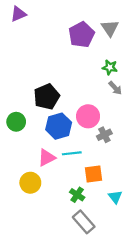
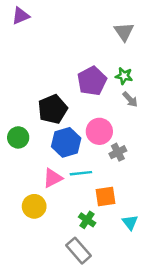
purple pentagon: (81, 35) -> (92, 81), moved
gray rectangle: (84, 222) -> (78, 251), moved

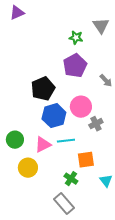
green star: (124, 76) -> (76, 38), moved
green circle: (18, 137) -> (15, 140), moved

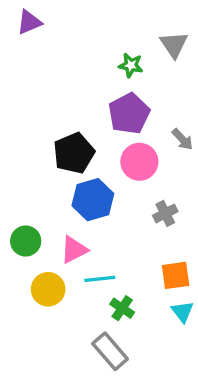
pink circle: (81, 107) -> (139, 162), moved
cyan line: (66, 141) -> (100, 279), moved
orange square: (86, 160) -> (176, 275), moved

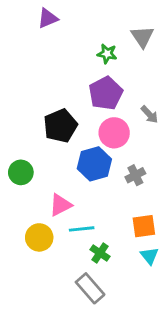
purple triangle: (29, 22) -> (48, 18), moved
blue hexagon: (93, 200) -> (94, 164), moved
green circle: (26, 241) -> (21, 172), moved

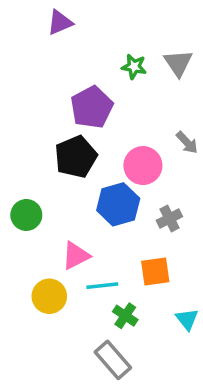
gray triangle: (142, 37) -> (178, 63), moved
purple pentagon: (106, 93) -> (92, 107), moved
orange square: (144, 226) -> (155, 272), moved

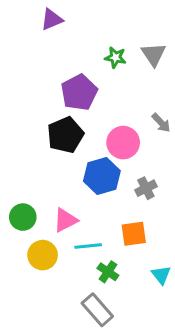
green circle: (26, 215) -> (23, 217), moved

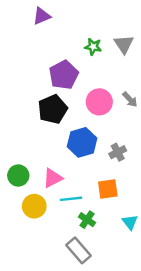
pink circle: (123, 143) -> (99, 102), moved

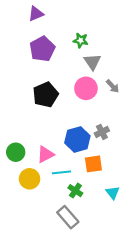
gray triangle: (124, 44) -> (92, 62), moved
purple pentagon: (64, 75) -> (42, 49), moved
blue hexagon: (82, 142) -> (77, 139), moved

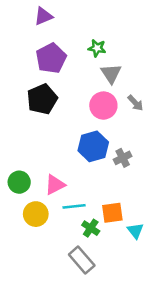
black pentagon: (45, 95) -> (42, 99), moved
blue hexagon: (77, 139) -> (93, 146), moved
orange square: (93, 164) -> (112, 213), moved

